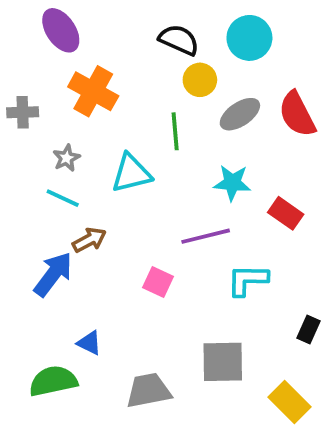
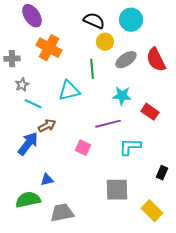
gray star: (66, 158) -> (22, 85), moved
blue triangle: (89, 343) -> (47, 180), turned -40
gray trapezoid: (148, 391) -> (62, 213), moved

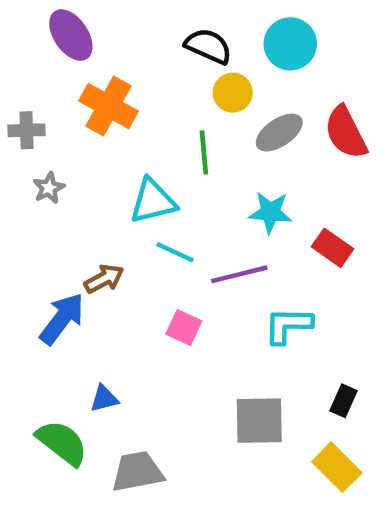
cyan line: (33, 104) -> (175, 252), moved
black rectangle: (162, 173) -> (343, 401), moved
green semicircle: (28, 200) -> (62, 443), turned 50

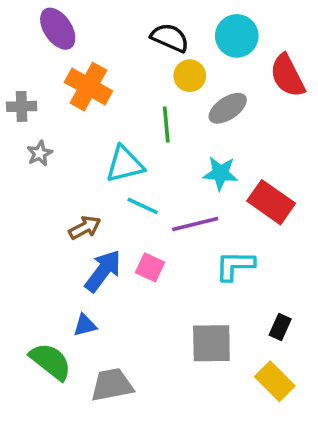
red semicircle: (346, 133) -> (287, 76), moved
red rectangle: (332, 248) -> (271, 202), size x1.4
blue arrow: (62, 319) -> (103, 271), moved

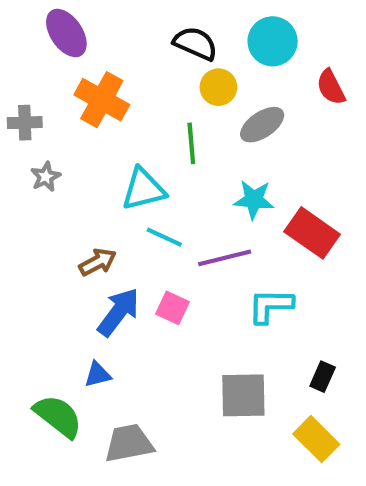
red semicircle: (287, 76) -> (331, 87), size x0.7

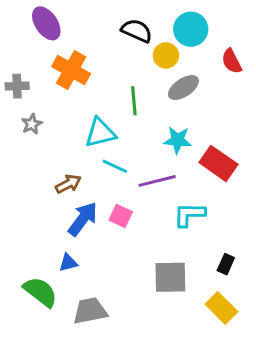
yellow circle: (218, 87) -> (166, 55), moved

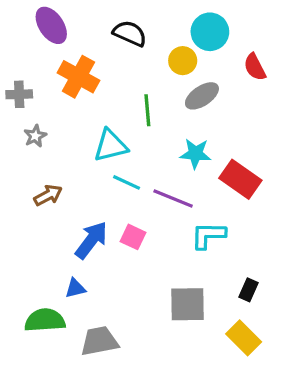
black semicircle: (137, 31) -> (130, 33), moved
purple line: (157, 181) -> (173, 198), turned 36
brown arrow: (68, 184) -> (48, 195), moved
green semicircle: (40, 292) -> (45, 320), turned -42

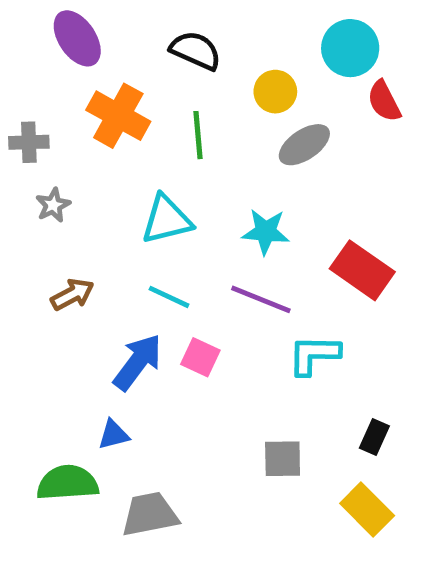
cyan circle: (210, 32) -> (350, 48), moved
green line: (147, 110) -> (198, 135), moved
cyan star: (195, 154) -> (266, 232), moved
cyan line: (127, 182) -> (169, 297), moved
gray square: (187, 304) -> (283, 459), size x0.7

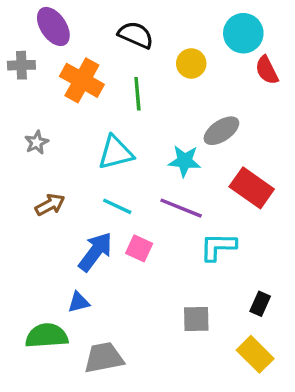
gray cross: (29, 142) -> (21, 65), moved
gray ellipse: (304, 145) -> (221, 131), moved

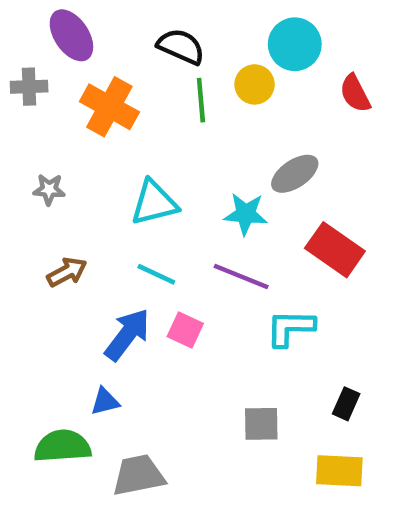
cyan circle: (243, 33) -> (295, 44), moved
green line: (137, 94) -> (201, 100), moved
gray star: (37, 142) -> (49, 189), turned 30
yellow rectangle: (255, 354) -> (339, 471), turned -42

